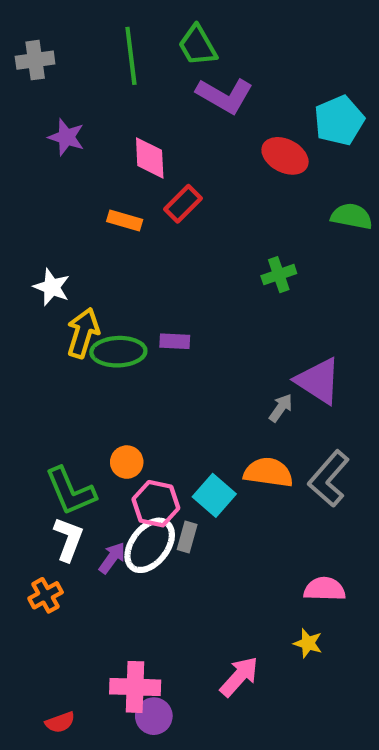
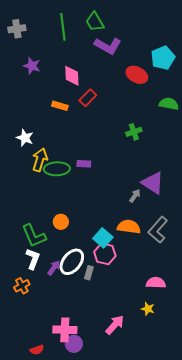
pink hexagon: (156, 504) -> (105, 254), moved
gray rectangle: (187, 537) -> (89, 273), moved
red semicircle: (60, 722) -> (37, 350), moved

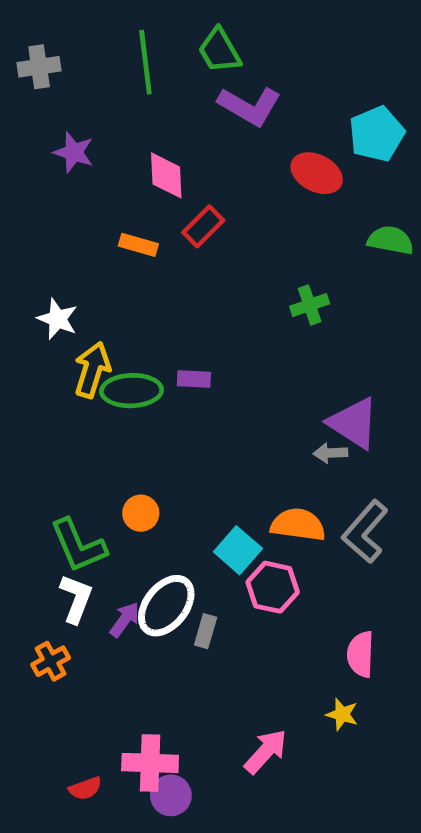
gray arrow: (135, 196) -> (330, 453), moved, turned -128
pink hexagon: (105, 254) -> (273, 587), moved
pink semicircle: (156, 283) -> (361, 654), turned -90
red semicircle: (37, 350) -> (85, 788), moved

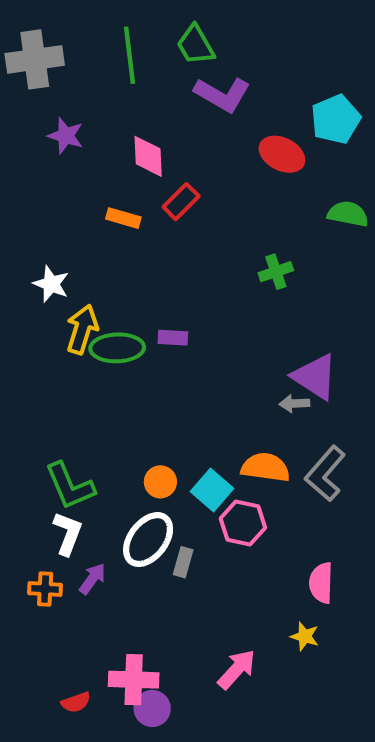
gray cross: (39, 67) -> (35, 59), size x1.5
orange circle: (141, 513) -> (160, 482), moved
purple arrow: (125, 620) -> (92, 579), moved
orange cross: (51, 661) -> (45, 589), turned 32

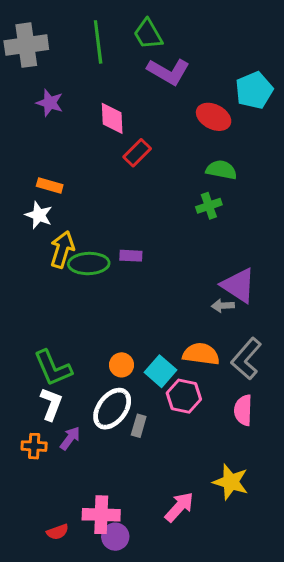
green semicircle: (348, 214) -> (221, 170), moved
orange rectangle: (123, 218) -> (50, 185), moved
pink semicircle: (321, 583) -> (243, 410), moved
yellow star: (305, 636) -> (231, 482), size x1.6

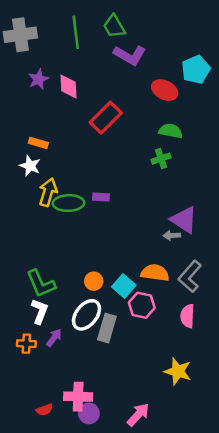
purple star: (50, 103) -> (38, 79), turned 30
pink diamond: (112, 118) -> (68, 86), moved
red rectangle: (137, 153) -> (106, 118), size x1.5
gray rectangle: (139, 426) -> (107, 328), size x1.6
pink arrow: (179, 507) -> (138, 415), moved

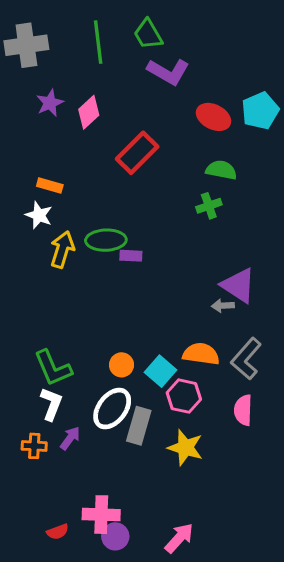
cyan pentagon: (196, 70) -> (260, 111), moved
pink diamond: (68, 86) -> (89, 112), turned 50
green ellipse: (68, 203) -> (106, 240), moved
yellow star: (178, 371) -> (185, 448), moved

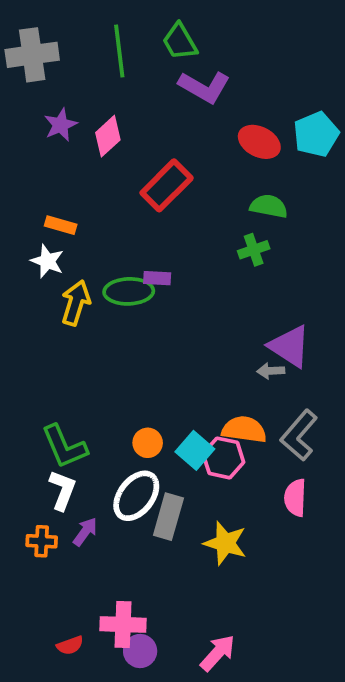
purple rectangle: (131, 256) -> (157, 278), moved
pink hexagon: (184, 396) -> (223, 458), moved

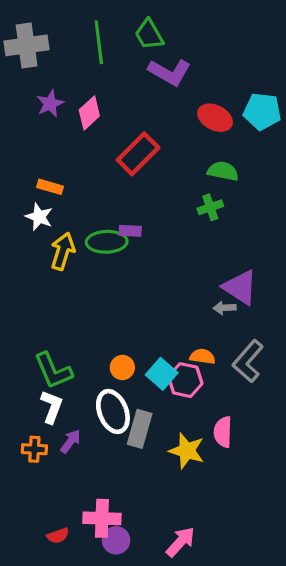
cyan pentagon: (316, 134) -> (262, 111), turned 30
orange semicircle: (244, 430) -> (202, 357), size x0.7
white ellipse: (136, 496) -> (113, 412), turned -60
pink semicircle: (295, 498) -> (223, 432), moved

